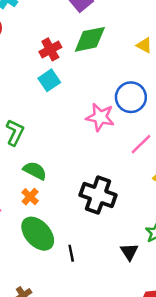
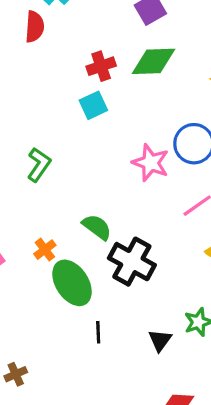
green semicircle: (35, 171) -> (97, 227), moved
green ellipse: (38, 234) -> (72, 283), moved
black line: (71, 253) -> (98, 332), moved

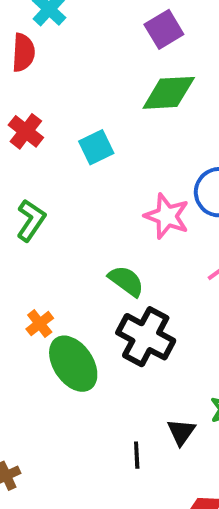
red cross: (101, 66) -> (26, 131), moved, turned -32
green semicircle: (97, 227) -> (126, 281), moved
black line: (98, 332) -> (137, 455), moved

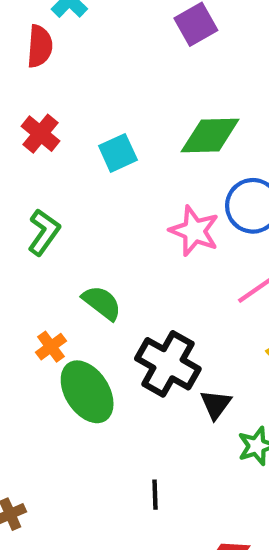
green diamond: (169, 93) -> (210, 136), moved
green semicircle: (126, 281) -> (102, 303), moved
black triangle: (181, 432) -> (216, 404), moved

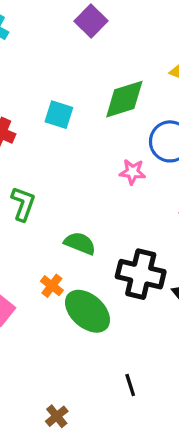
cyan square: (118, 153) -> (59, 115), moved, turned -32
pink star: (194, 231) -> (132, 172), size x0.7
black line: (155, 495) -> (130, 385), moved

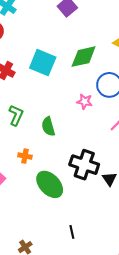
cyan square: (59, 115) -> (43, 63), size x1.5
green semicircle: (80, 243) -> (48, 126), moved, turned -132
orange cross: (52, 286) -> (25, 156), moved, turned -32

